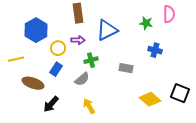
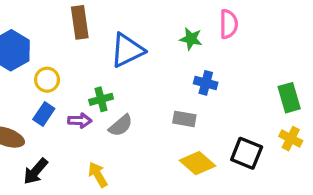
purple arrow: (78, 40) -> (80, 121), moved
gray rectangle: (126, 68) -> (184, 119), moved
gray semicircle: (82, 79) -> (121, 125), moved

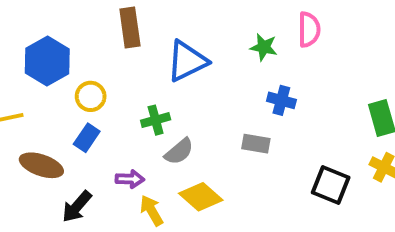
purple arrow: (80, 121) -> (130, 179), moved
yellow diamond: (198, 163) -> (201, 197), moved

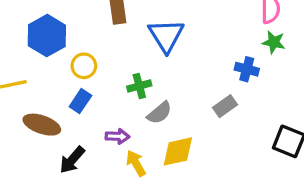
green star: (264, 47) -> (274, 42), moved
blue triangle: (187, 61) -> (166, 36), turned -36
gray rectangle: (256, 144) -> (225, 106), turned -45
yellow diamond: (201, 197) -> (178, 151), turned -54

